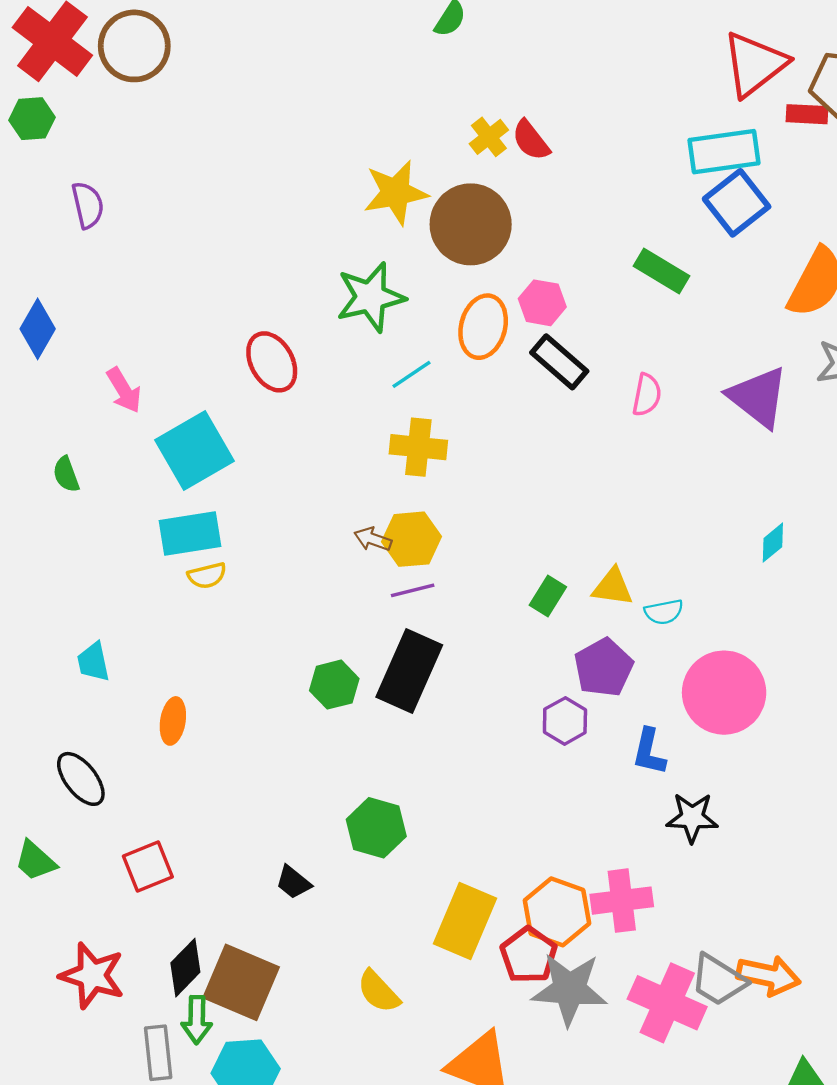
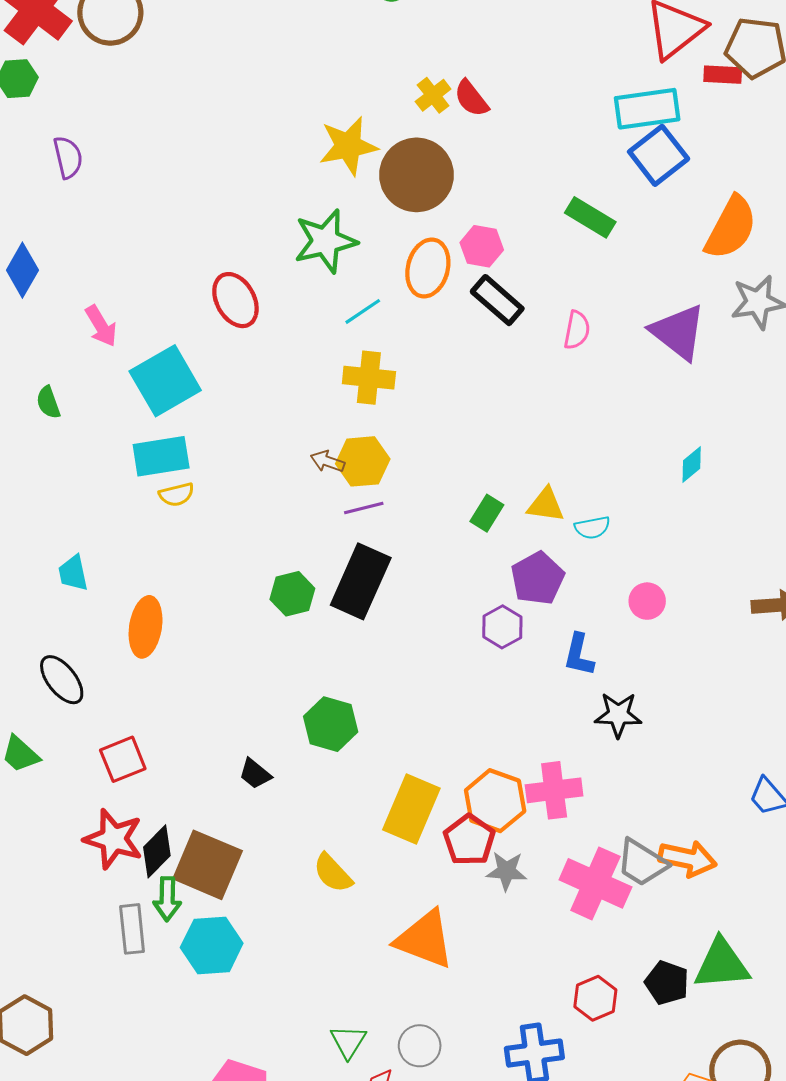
pink circle: (724, 693) -> (647, 601), size x0.5
orange ellipse: (173, 721) -> (146, 627), size x1.4
red star: (92, 976) -> (113, 839), moved
gray star: (569, 989) -> (506, 871), size x0.6

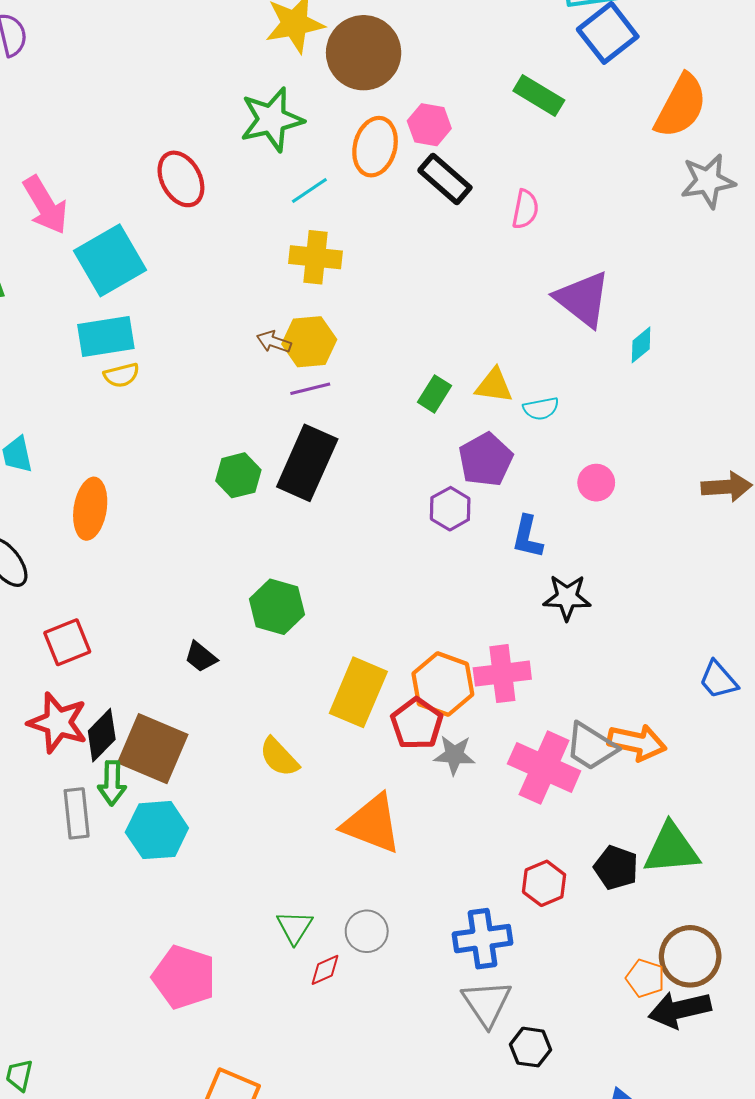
pink arrow: (101, 326) -> (45, 205), size x1.4
purple triangle: (678, 332) -> (583, 299), moved

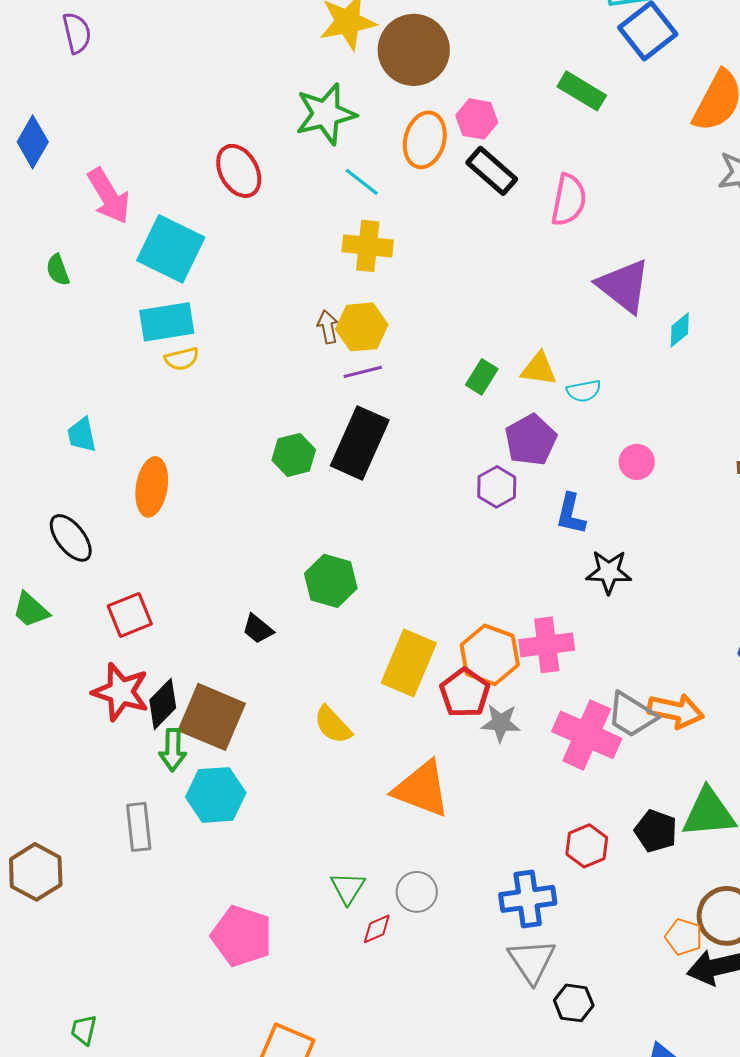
cyan line: (309, 190) -> (362, 182), turned 72
pink semicircle: (525, 209) -> (569, 200), size x1.4
cyan square: (110, 260) -> (171, 249), turned -34
brown arrow: (274, 342) -> (328, 327), turned 60
gray rectangle: (77, 813) -> (139, 827), moved

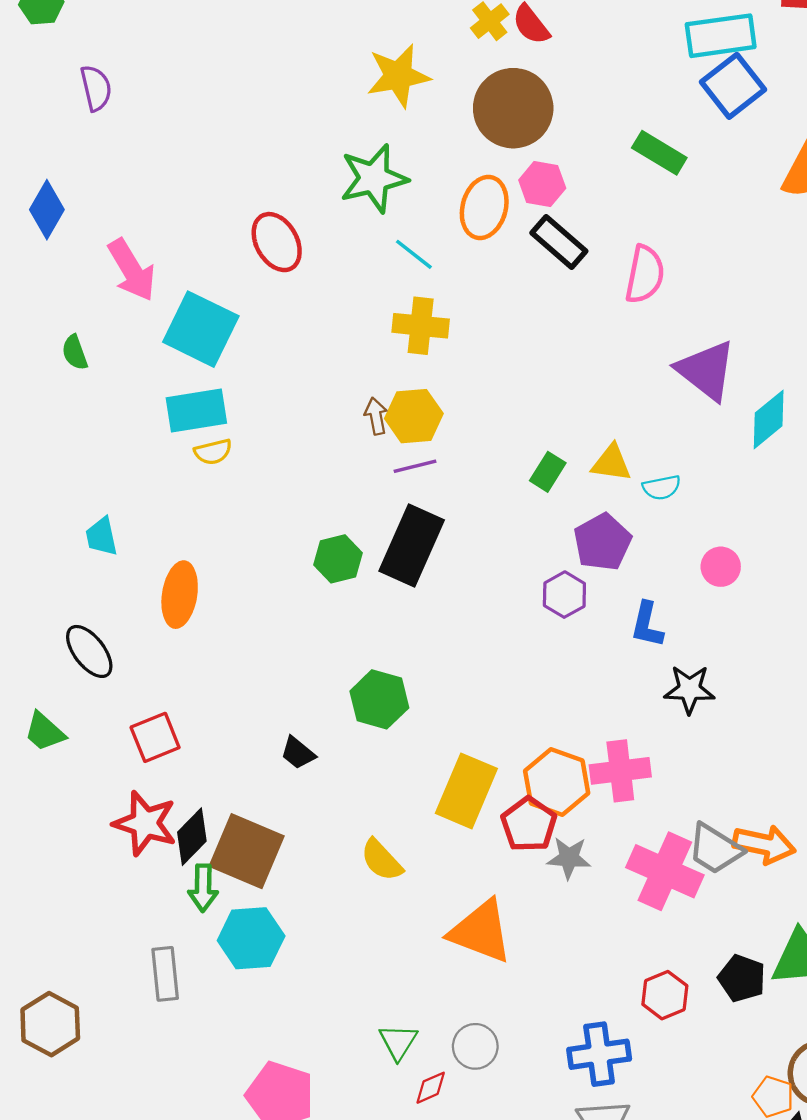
brown circle: (414, 50) -> (513, 108), moved
cyan diamond: (680, 330) -> (769, 419), size x1.5

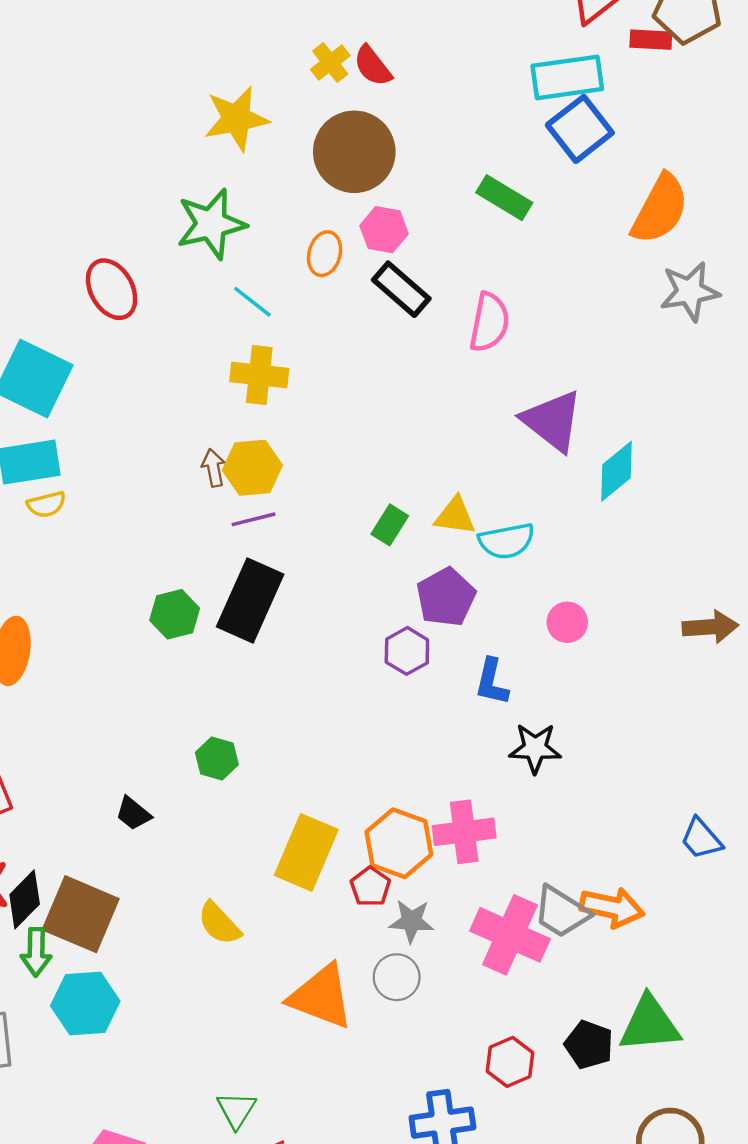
orange ellipse: (484, 207) -> (325, 254), size x0.7
cyan semicircle: (662, 487) -> (507, 541), size x1.4
green hexagon: (379, 699) -> (217, 759), size x0.7
red pentagon: (529, 824) -> (370, 887), size x0.7
gray circle: (475, 1046) -> (397, 977), moved

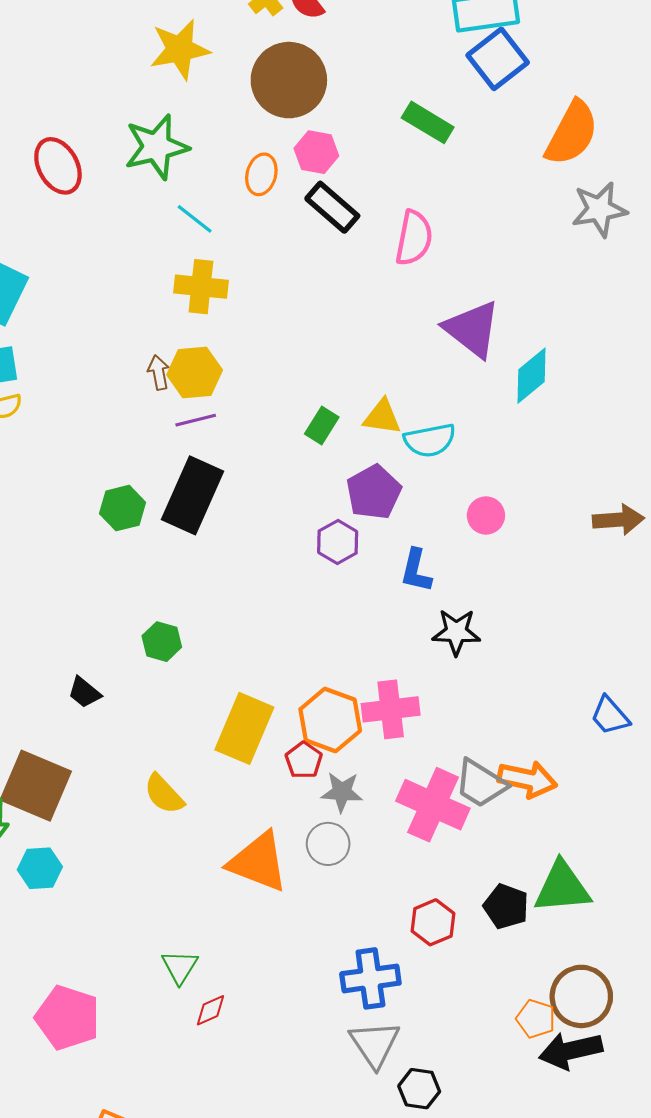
red ellipse: (112, 289) -> (58, 166), moved
cyan hexagon: (85, 1004) -> (40, 868), size x0.7

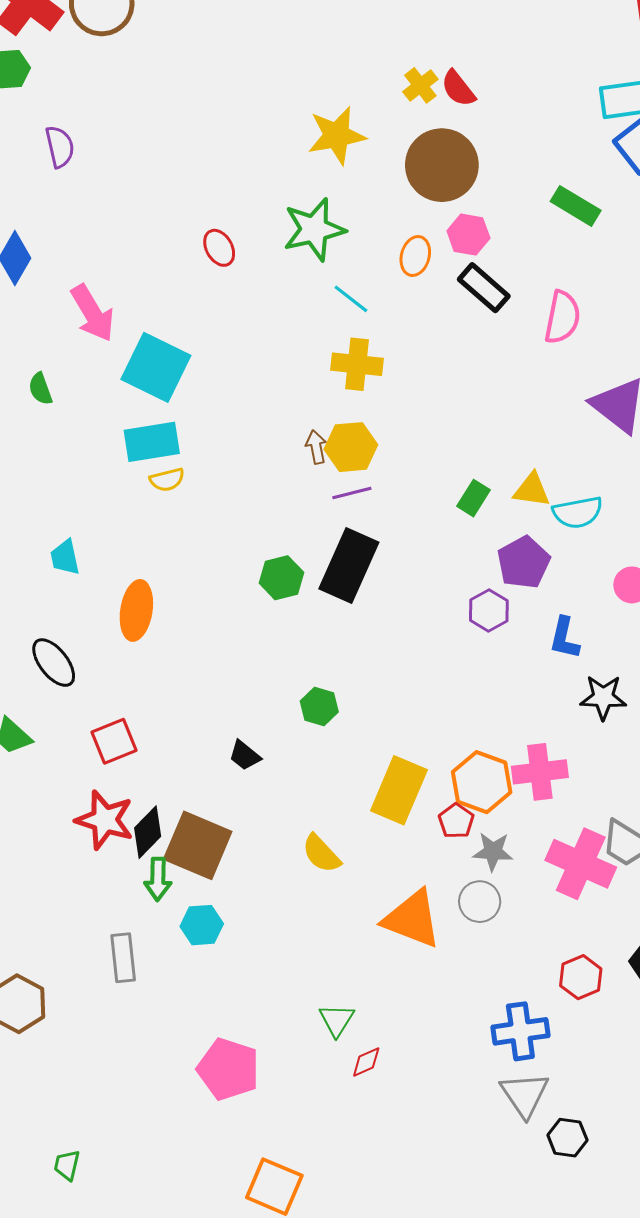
red ellipse: (58, 166) -> (219, 248), size x0.7

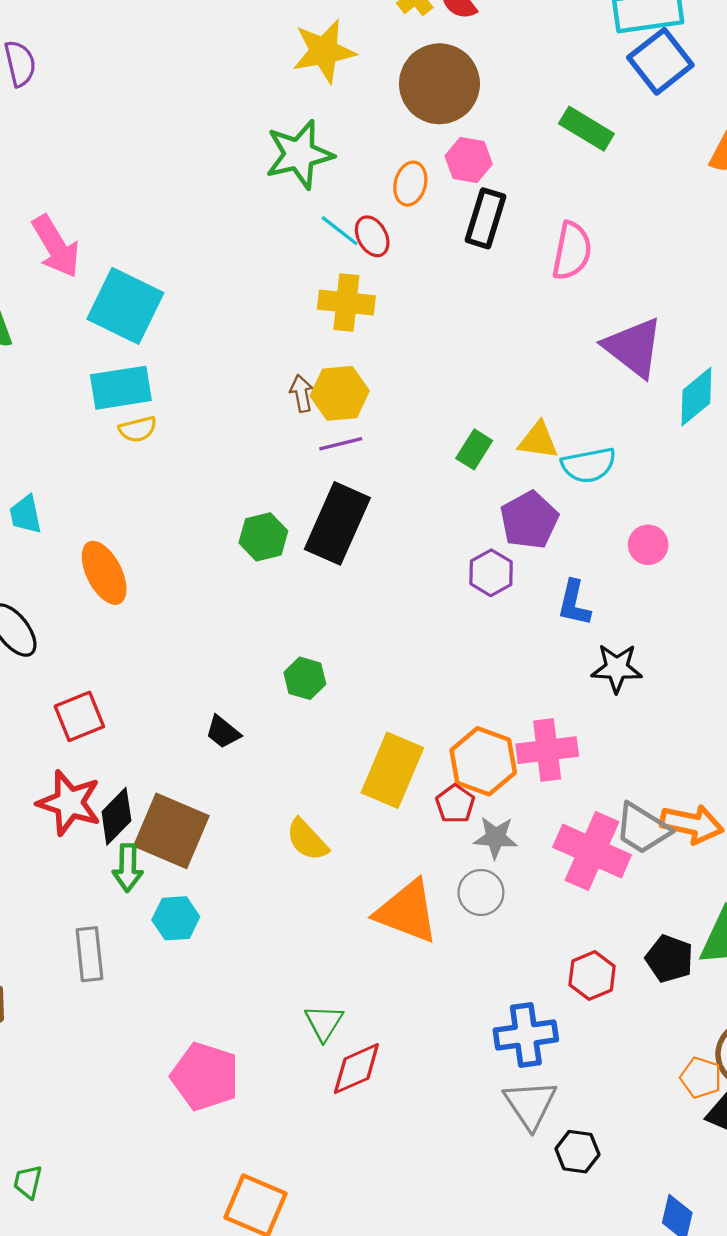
red ellipse: (219, 248) -> (372, 236), moved
black rectangle: (484, 288) -> (485, 218), turned 66
orange ellipse: (136, 610) -> (104, 573), turned -36
red diamond: (366, 1062) -> (356, 1069), size x1.6

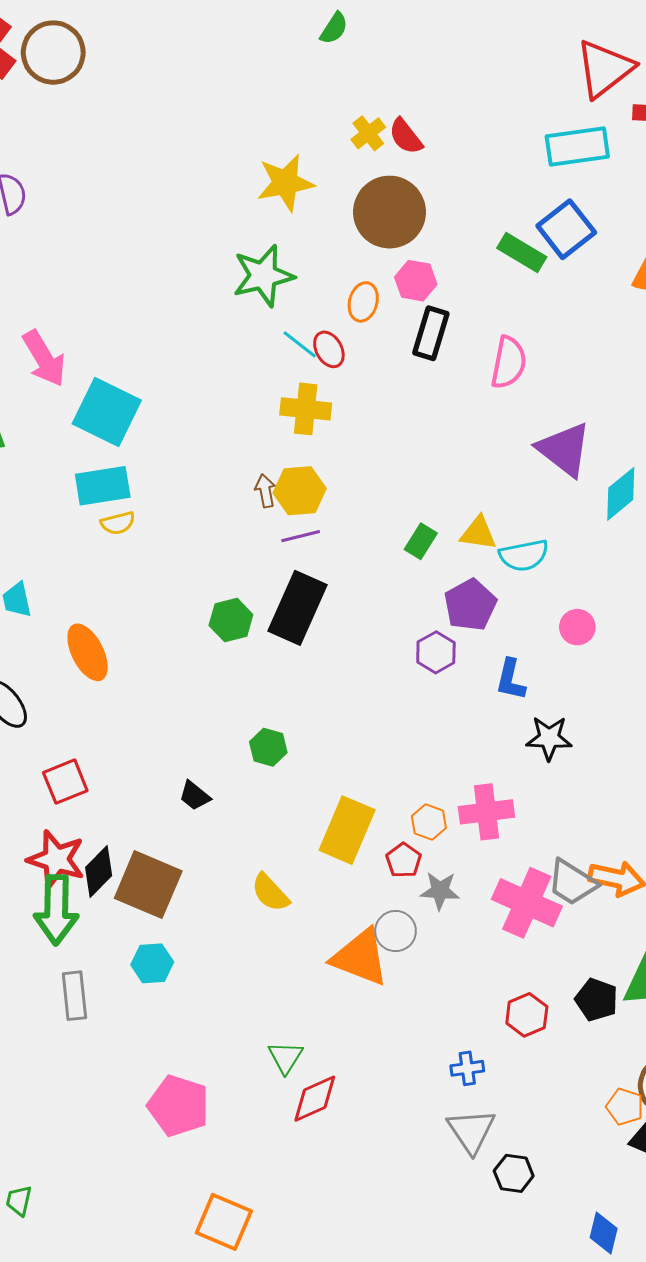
blue square: (660, 61) -> (566, 229), moved
orange hexagon: (483, 761) -> (429, 822), size x0.6
green arrow: (128, 868) -> (56, 910), moved, size x1.6
gray circle: (481, 893) -> (396, 931), moved
blue cross: (526, 1035) -> (467, 1068), size x0.6

